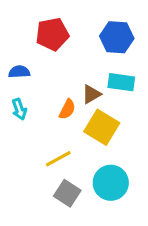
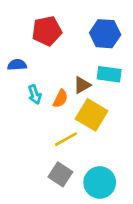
cyan arrow: (19, 109) -> (35, 95), moved
yellow line: (58, 159) -> (66, 139), moved
cyan circle: (111, 183) -> (100, 183), moved

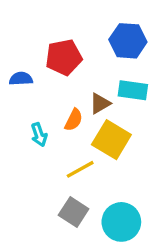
red pentagon: (47, 31) -> (64, 57), moved
cyan arrow: (35, 95) -> (39, 135), moved

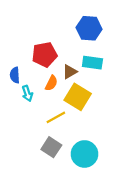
red pentagon: (64, 57) -> (45, 55), moved
blue semicircle: (21, 79) -> (15, 75), moved, turned -91

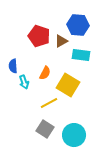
red pentagon: (45, 55) -> (39, 36), moved, turned 30
brown triangle: (70, 72) -> (61, 41), moved

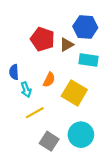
yellow line: (49, 103) -> (35, 113), moved
cyan circle: (74, 135) -> (81, 135), moved

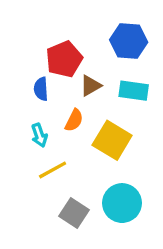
red pentagon: (42, 39) -> (64, 59), turned 30
brown triangle: (67, 45) -> (91, 86), moved
blue semicircle: (14, 72) -> (41, 89), moved

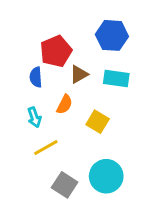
yellow square: (112, 140) -> (98, 122), size x0.7

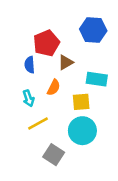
cyan rectangle: (116, 79) -> (97, 79), moved
yellow square: (98, 122) -> (81, 102), turned -36
cyan circle: (106, 176) -> (82, 131), moved

